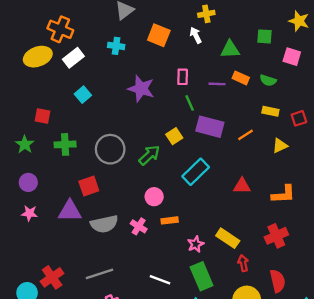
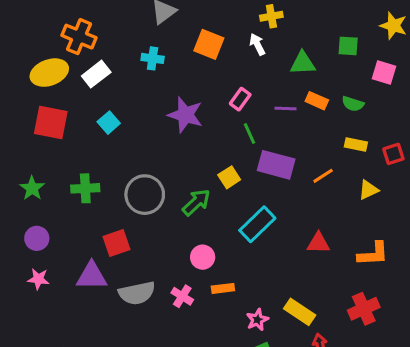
pink rectangle: (183, 77) -> (240, 99), turned 35
red square: (43, 116) -> (51, 123), moved, size x1.6

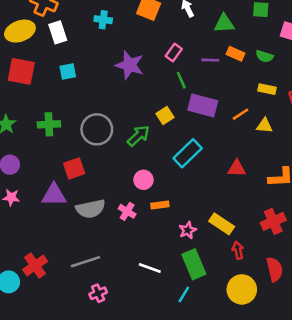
white rectangle: (96, 74) -> (58, 32), turned -70
cyan square: (109, 123) -> (68, 71), turned 30
yellow triangle: (368, 190) -> (264, 126), moved, turned 30

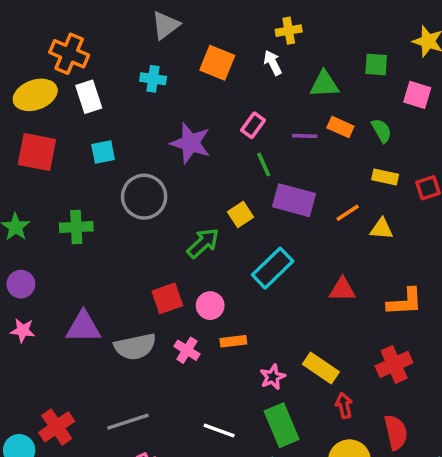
green semicircle: (264, 56) -> (382, 131), turned -138
gray circle: (97, 129) -> (144, 197), moved
red square: (74, 168) -> (167, 298), moved

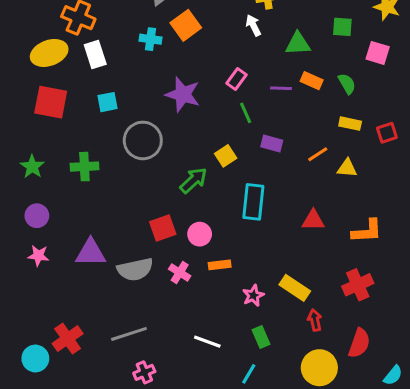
orange square: (217, 63) -> (186, 25), moved, turned 32
purple rectangle: (294, 200) -> (272, 144), size x0.6
cyan rectangle: (273, 268) -> (253, 202), turned -40
green rectangle: (282, 425) -> (261, 337), size x0.6
red semicircle: (396, 432) -> (359, 343), turned 32

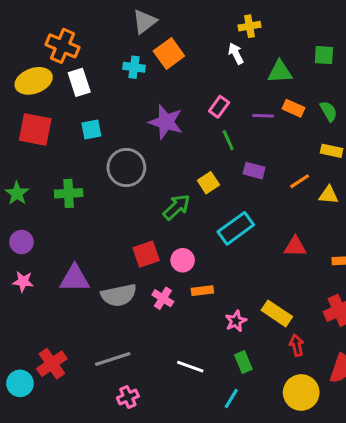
cyan rectangle: (253, 202) -> (236, 228), turned 48

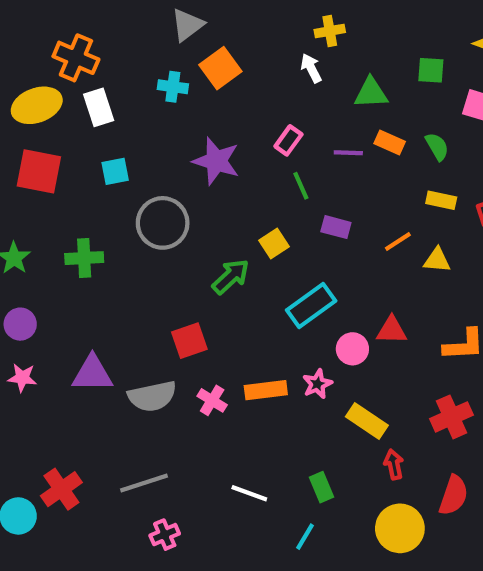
pink circle: (183, 260) -> (352, 349), moved
orange rectangle: (202, 291) -> (266, 390), size x1.4
pink star: (236, 321) -> (317, 384), moved

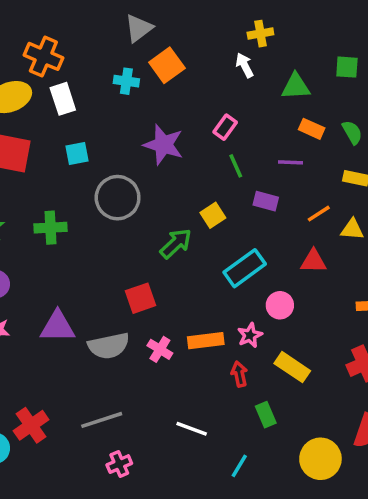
purple line: (348, 153) -> (290, 162), moved
red triangle: (392, 330) -> (313, 261), moved
red arrow: (394, 464) -> (239, 374), moved
green rectangle: (321, 487) -> (266, 415), moved

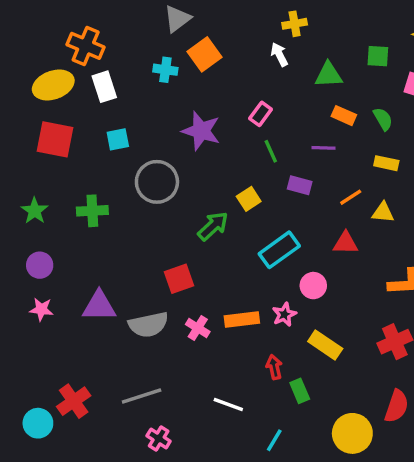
red arrow: (239, 374) -> (274, 367), moved
pink cross: (119, 464) -> (159, 438), turned -35

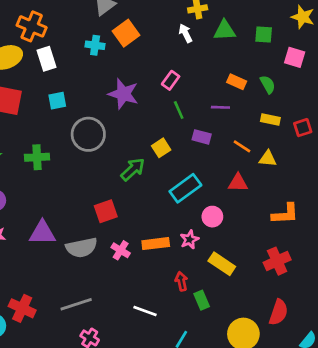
green triangle: (329, 75) -> (225, 30), moved
orange line: (351, 197) -> (242, 146), turned 66
red cross: (74, 401) -> (22, 308), turned -30

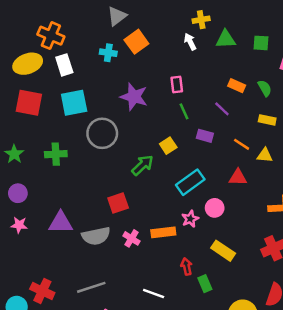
pink rectangle: (171, 80) -> (177, 84), turned -42
cyan square: (57, 101) -> (74, 103), size x1.6
purple line: (220, 107) -> (222, 109), turned 42
pink star: (189, 239) -> (190, 219), moved

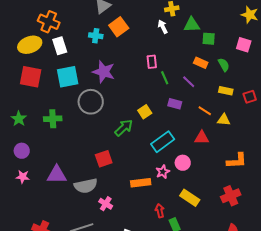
green square: (261, 43) -> (209, 39), moved
purple star: (134, 97) -> (104, 72), moved
green line: (184, 111) -> (165, 78), moved
pink cross: (132, 238) -> (106, 204), moved

